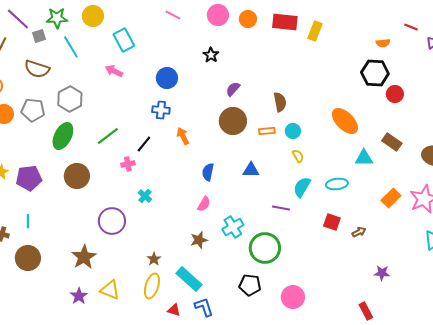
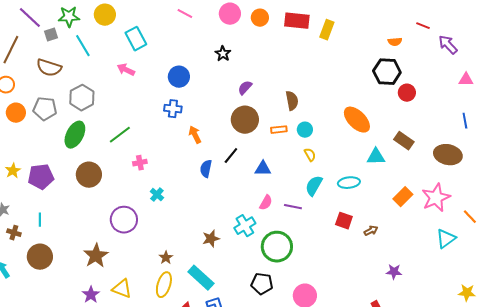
black line: (144, 144) -> (231, 156), moved
blue semicircle: (208, 172) -> (206, 169), moved
pink semicircle: (204, 204) -> (266, 203), moved

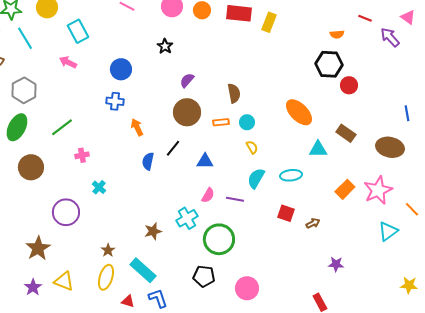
pink triangle: (466, 80) -> (408, 17), moved, turned 35

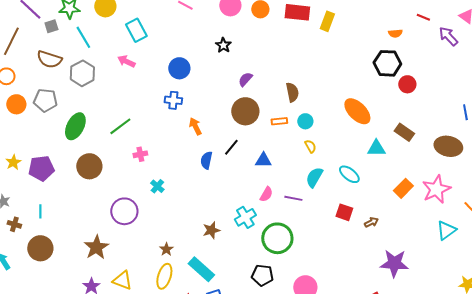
gray hexagon: (24, 90) -> (82, 73), moved
cyan ellipse: (291, 175) -> (349, 174), turned 45
purple star: (336, 264) -> (394, 263), size x1.8

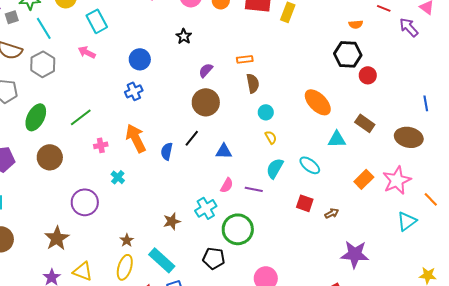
blue cross: (173, 100) -> (134, 91), turned -30
orange rectangle: (279, 121) -> (245, 59), moved
orange arrow: (195, 126) -> (136, 138), moved, size x1.6
black pentagon: (262, 275) -> (214, 258), moved

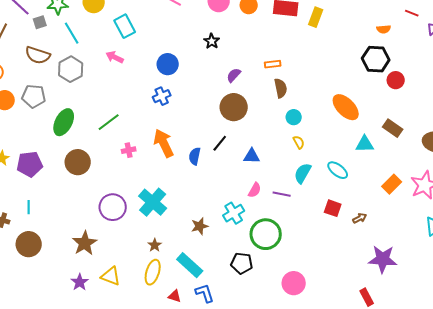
cyan cross: (118, 177) -> (153, 202), moved, size x2.0

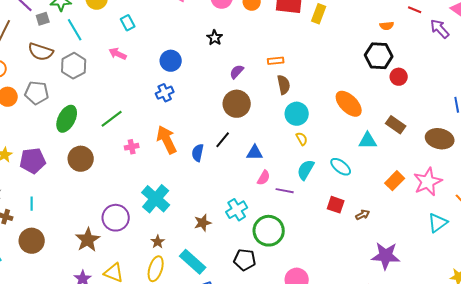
cyan rectangle: (125, 26) -> (128, 23), size x0.7
cyan circle: (294, 117) -> (297, 114), size x1.5
pink semicircle: (255, 190) -> (264, 178), moved
purple circle: (113, 207) -> (116, 218), moved

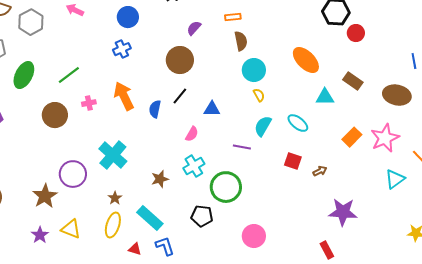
brown circle: (237, 104) -> (180, 60), moved
brown circle: (81, 159) -> (55, 115), moved
pink semicircle: (264, 178) -> (192, 134), moved

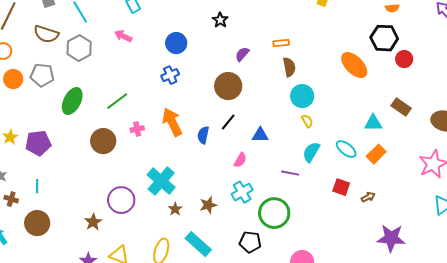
orange ellipse: (306, 60) -> (354, 65), moved
orange rectangle: (352, 137) -> (376, 154), moved
brown star: (45, 196) -> (93, 222), size x0.7
brown star: (115, 198) -> (175, 209), moved

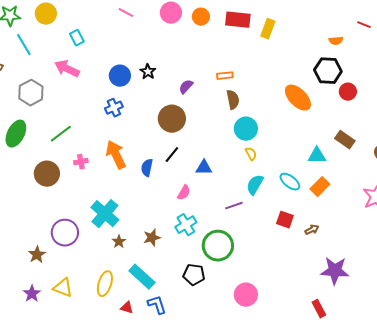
black star: (220, 20) -> (148, 72), moved
pink arrow: (123, 36) -> (67, 69), size x1.4
gray hexagon: (79, 48) -> (31, 93), moved
purple line: (290, 173) -> (234, 206), turned -30

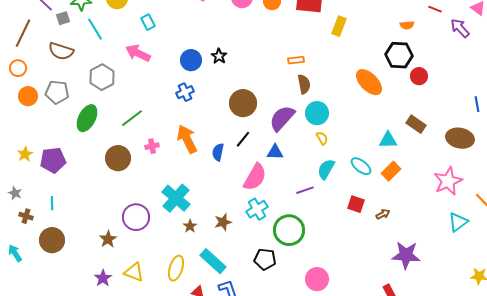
yellow rectangle: (268, 29) -> (339, 26), moved
purple semicircle: (186, 87) -> (282, 118), moved, size x1.8
pink semicircle: (184, 193) -> (255, 177), size x1.8

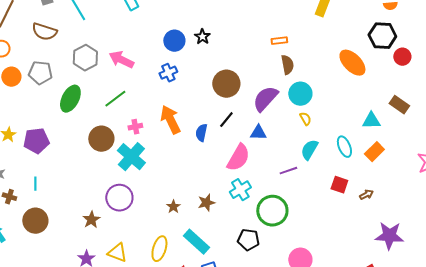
pink arrow: (138, 53) -> (121, 60), moved
cyan ellipse: (361, 166) -> (344, 147), turned 30
cyan cross: (176, 198) -> (131, 157), moved

